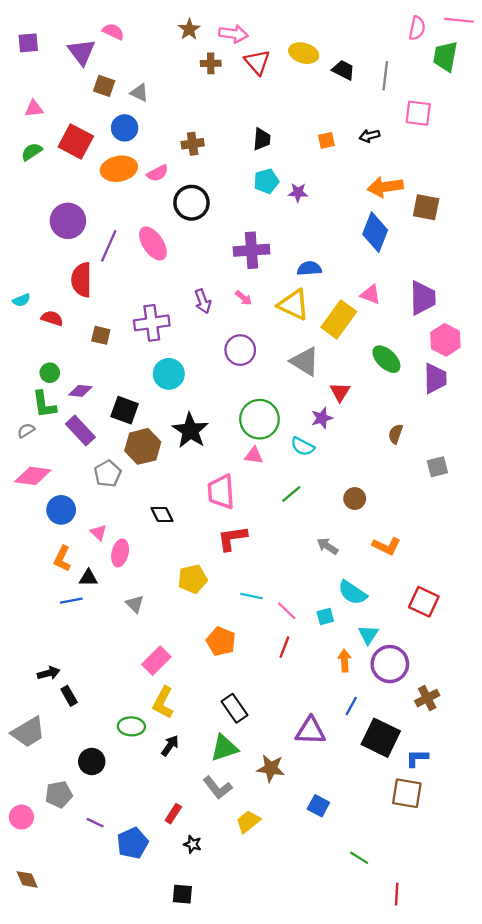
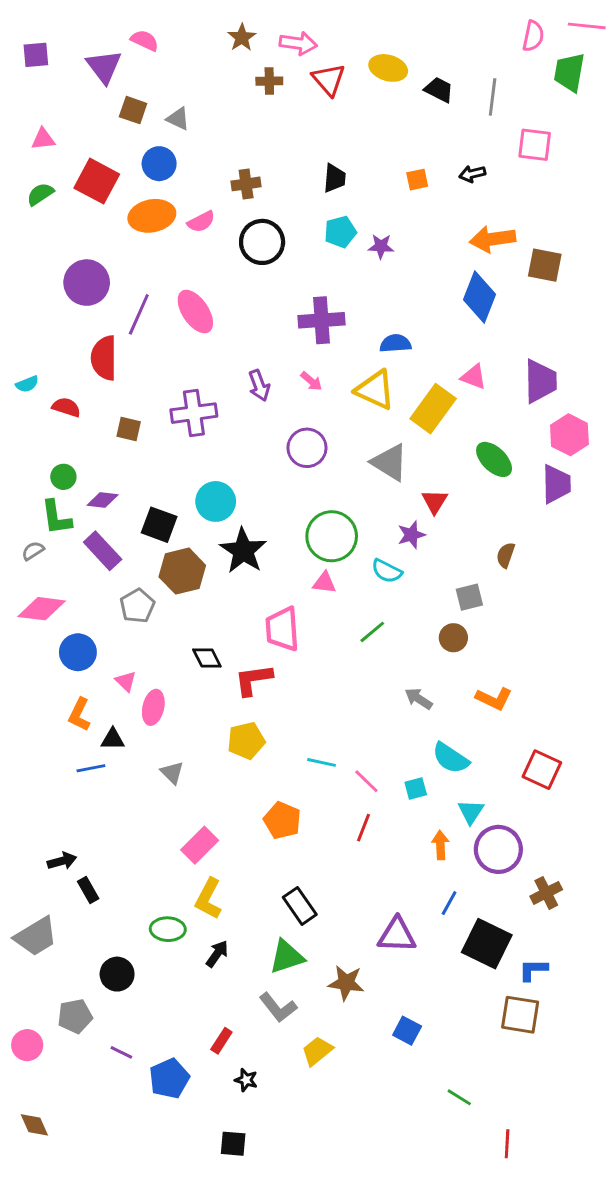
black circle: (191, 203) -> (262, 242), moved
cyan circle: (169, 374) -> (216, 501), moved
gray square: (437, 467) -> (469, 597), moved
red L-shape: (232, 538) -> (253, 680), moved

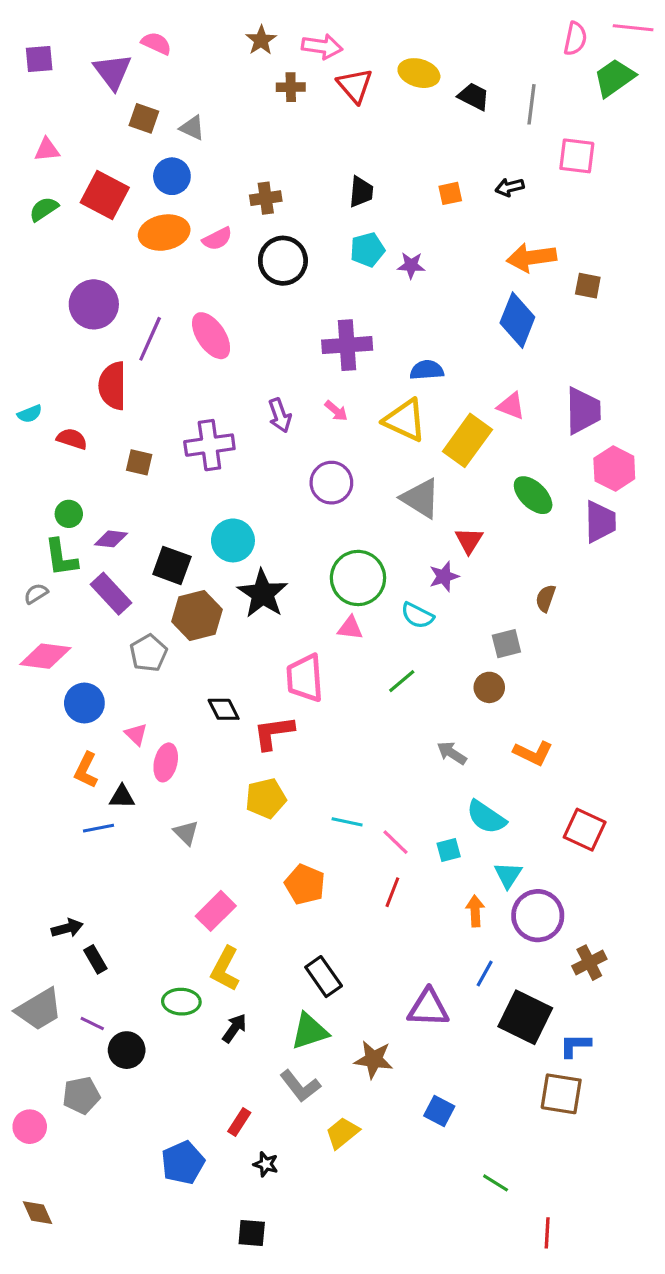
green trapezoid: (569, 72) -> (614, 78), turned 45
brown square: (545, 265) -> (588, 286), size x0.7
purple line: (121, 1052) -> (92, 1023), moved

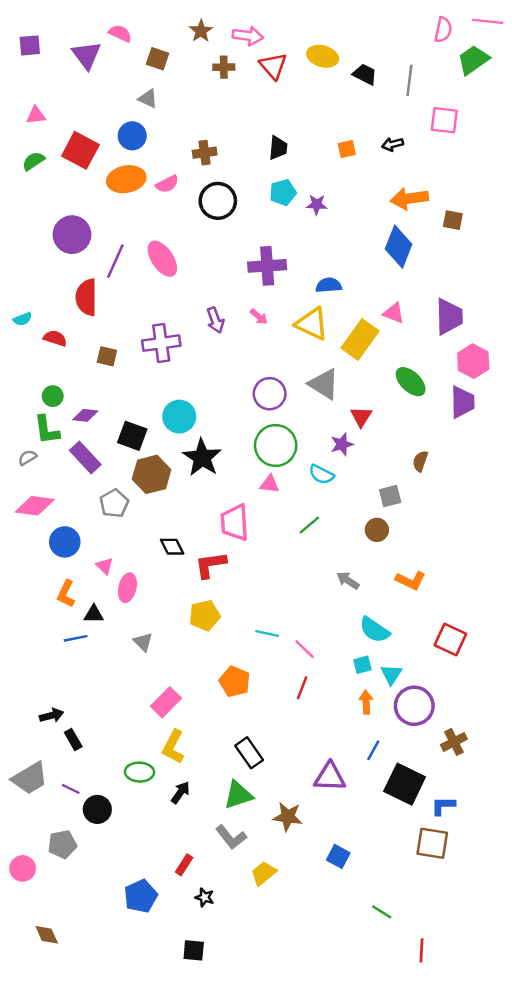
brown square: (144, 118) -> (158, 59), moved
purple circle: (331, 483) -> (270, 394), moved
cyan square: (449, 850) -> (362, 665), moved
brown diamond: (38, 1213) -> (47, 935), moved

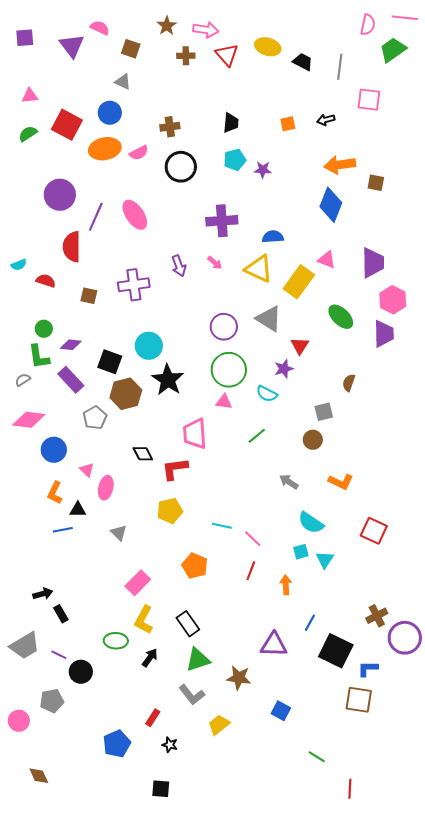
orange arrow: (366, 702) -> (286, 585), moved
purple circle: (414, 706) -> (405, 638), moved
black rectangle: (249, 753) -> (188, 624), moved

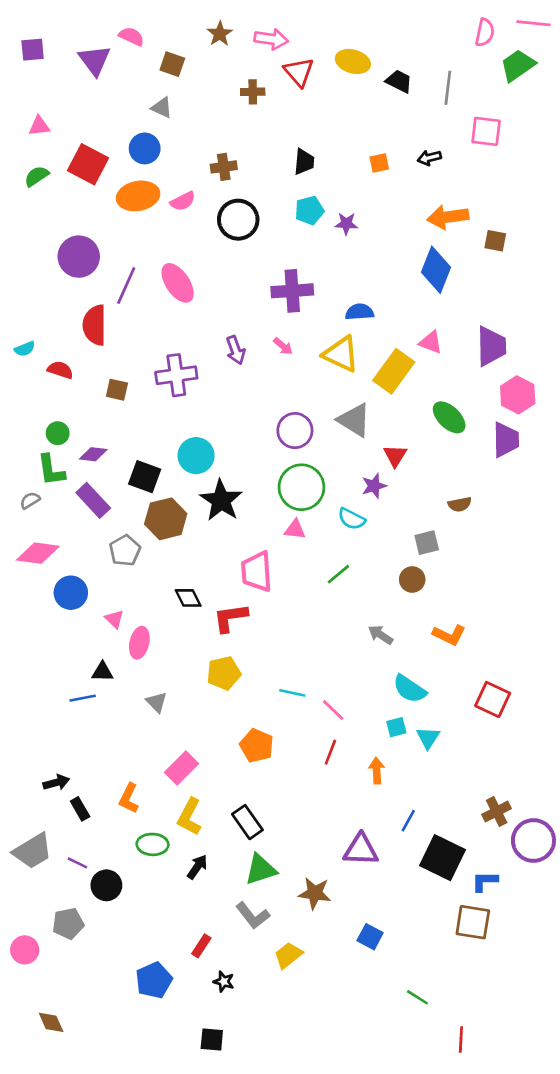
brown cross: (186, 56) -> (253, 92), moved
brown semicircle: (349, 383) -> (460, 504), turned -120
orange L-shape: (55, 493) -> (129, 798), moved

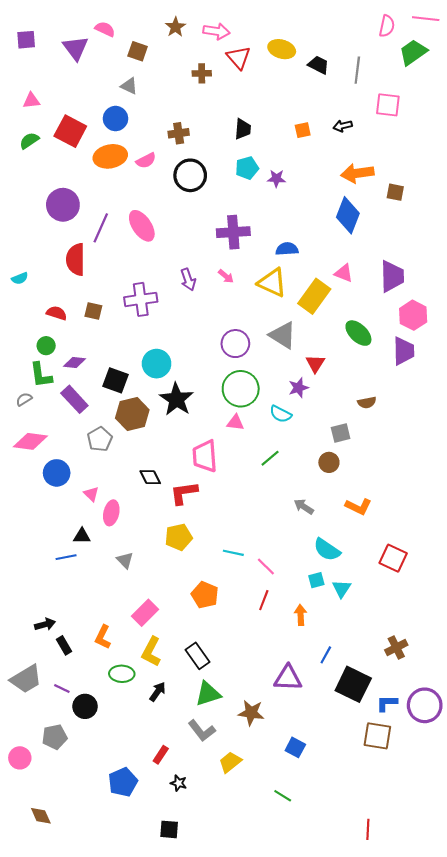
red semicircle: (60, 370) -> (57, 313), moved
purple circle: (533, 840) -> (425, 705), moved
green line: (417, 997) -> (283, 796), moved

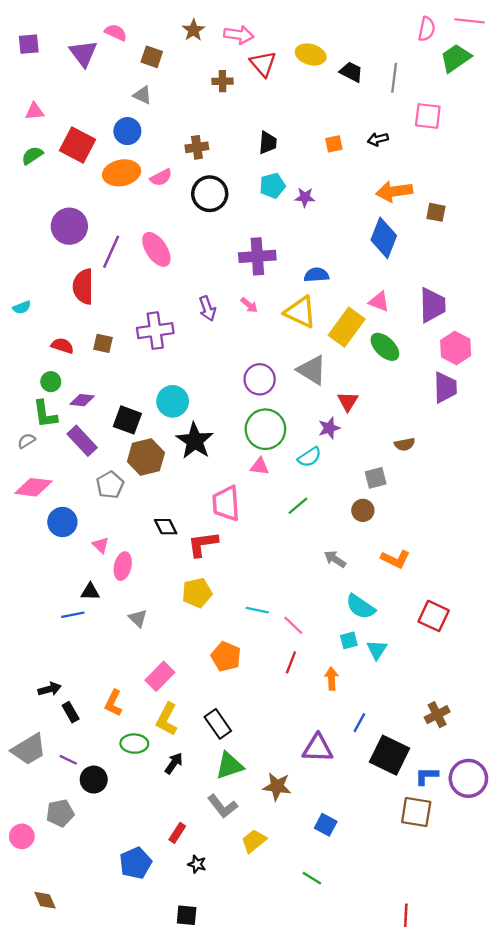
green ellipse: (358, 333) -> (385, 347), moved
cyan semicircle: (281, 414) -> (309, 457), turned -60

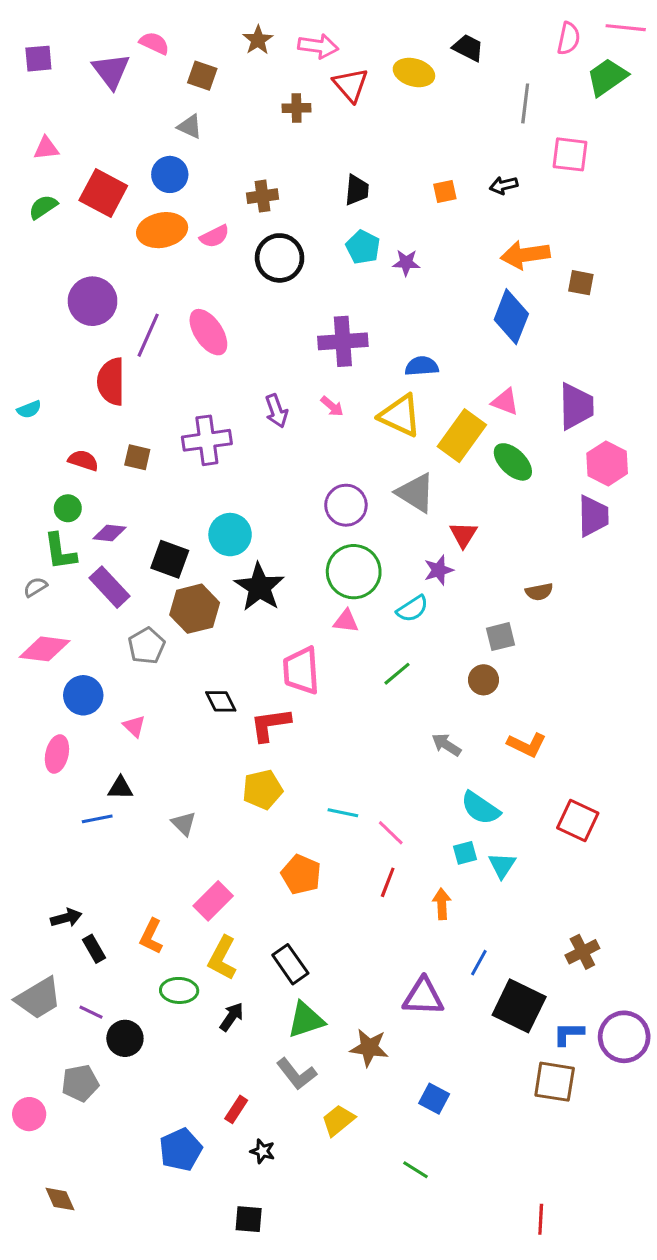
black trapezoid: (351, 72) -> (468, 48), moved
cyan pentagon: (272, 186) -> (363, 247), turned -30
pink ellipse: (123, 566) -> (57, 754), moved

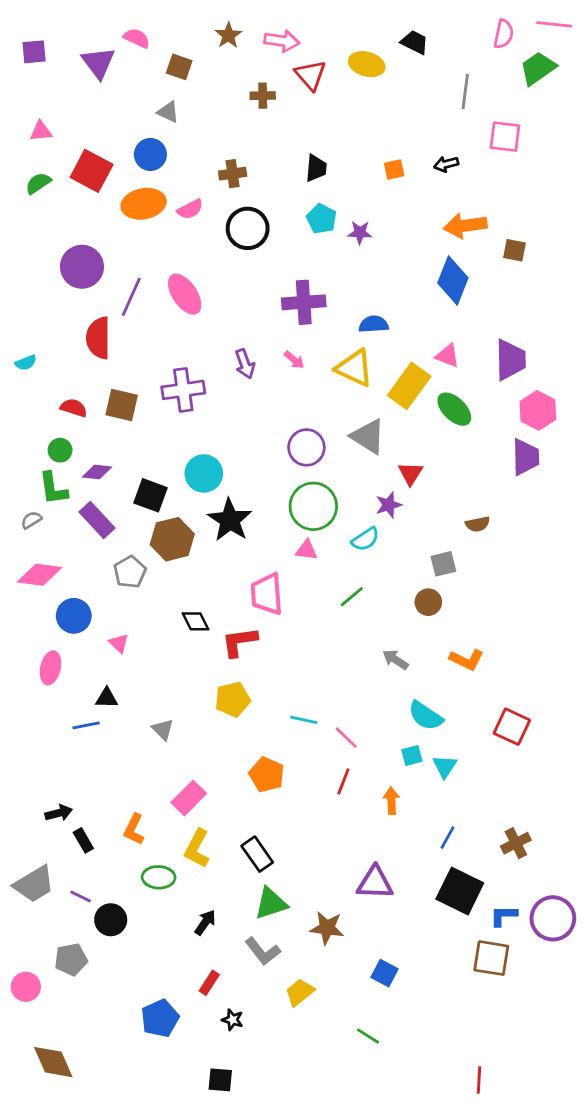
brown square: (137, 457) -> (122, 405), size x1.4
blue line: (479, 963) -> (447, 838), moved
black arrow: (232, 1017) -> (205, 922), moved
brown diamond: (60, 1199) -> (53, 1062), size x1.5

